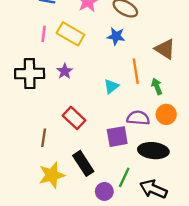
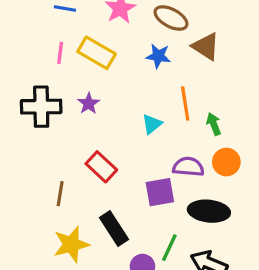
brown triangle: (165, 49) -> (206, 46), moved

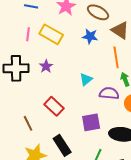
orange line: (185, 103) -> (116, 57), moved
purple semicircle: (188, 167) -> (109, 93), moved
brown line: (60, 194) -> (28, 123), turned -35

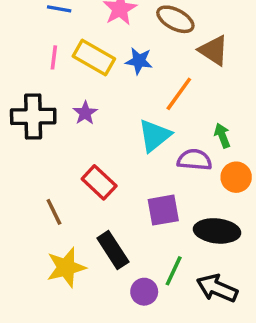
blue star: (90, 36) -> (139, 61), moved
orange line: (116, 57) -> (179, 94), moved, turned 45
cyan triangle: (86, 79) -> (155, 136), size x1.5

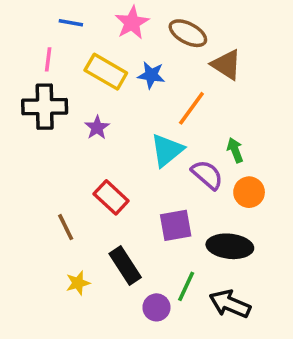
pink line: (54, 57) -> (48, 59), moved
black cross: (33, 116) -> (45, 107), moved
purple semicircle: (194, 160) -> (207, 175), turned 36
yellow star: (66, 267) -> (78, 283), size x0.6

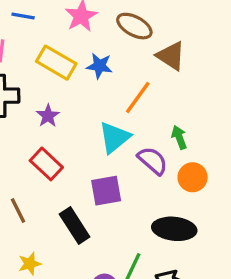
red rectangle: (111, 197) -> (46, 164), moved
purple square: (176, 225) -> (106, 191), moved
black rectangle: (125, 265) -> (75, 225), moved

